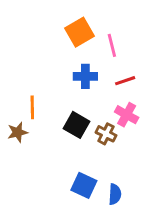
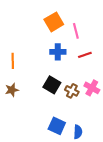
orange line: (32, 107) -> (13, 61), moved
pink cross: (127, 115) -> (92, 88), moved

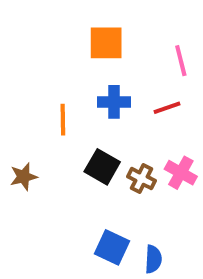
orange square: (54, 22) -> (106, 43), turned 30
pink line: (76, 31) -> (181, 61), moved
orange line: (13, 61) -> (63, 120), moved

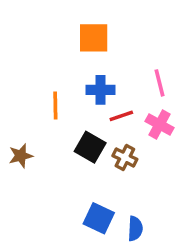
pink line: (181, 61) -> (159, 83), moved
red line: (167, 108) -> (121, 116), moved
pink cross: (181, 173) -> (159, 125), moved

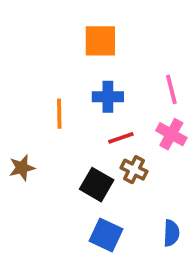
red line: (121, 116) -> (121, 138), moved
black square: (90, 147) -> (97, 185), moved
blue semicircle: (135, 229) -> (171, 233), moved

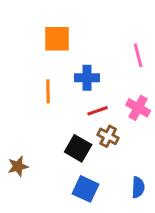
orange square: (100, 41) -> (57, 39), moved
pink line: (171, 89) -> (138, 55), moved
brown star: (22, 168) -> (18, 166), moved

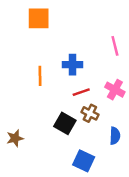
orange square: (57, 39) -> (39, 18), moved
blue semicircle: (138, 187) -> (115, 136), moved
blue square: (86, 189) -> (84, 161), moved

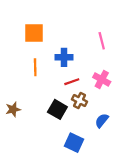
orange square: (39, 18) -> (34, 33), moved
blue semicircle: (115, 136) -> (102, 120), turned -144
brown star: (15, 138) -> (13, 109), moved

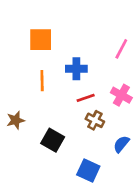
pink line: (102, 41) -> (121, 49), turned 42
brown star: (13, 109) -> (16, 120), moved
black square: (57, 109) -> (53, 140), moved

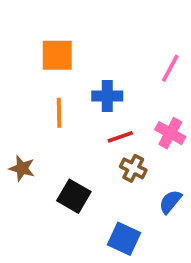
brown star: (16, 120) -> (22, 168), turned 30

